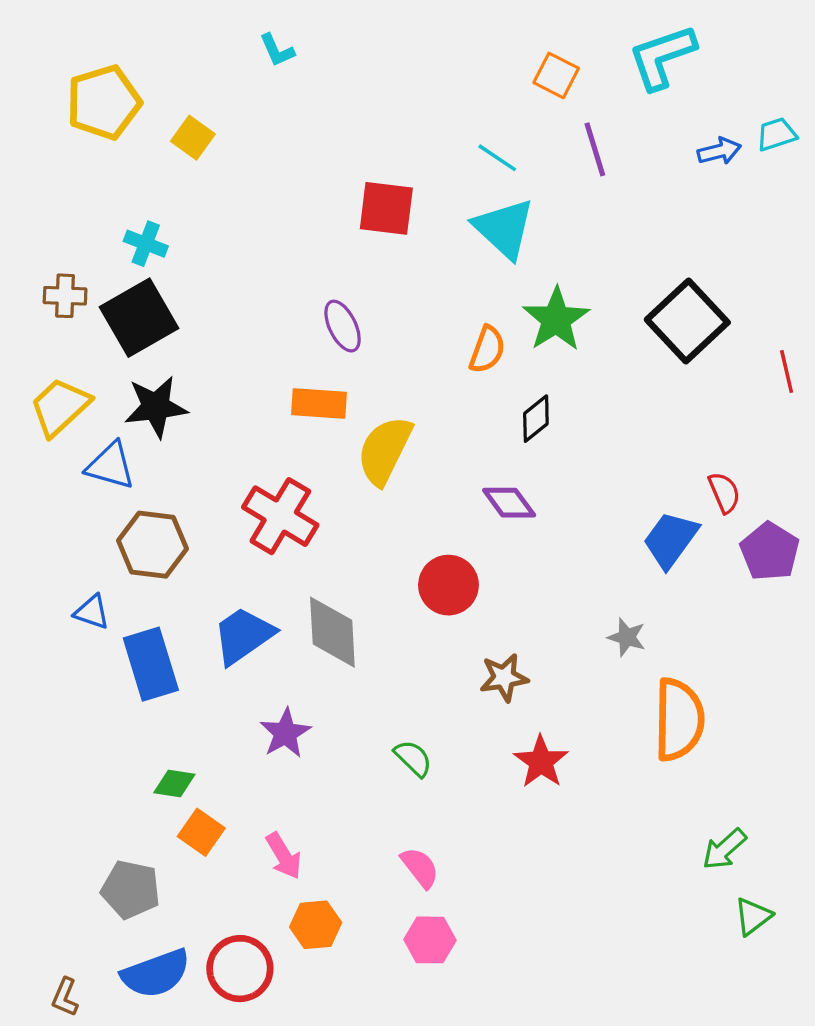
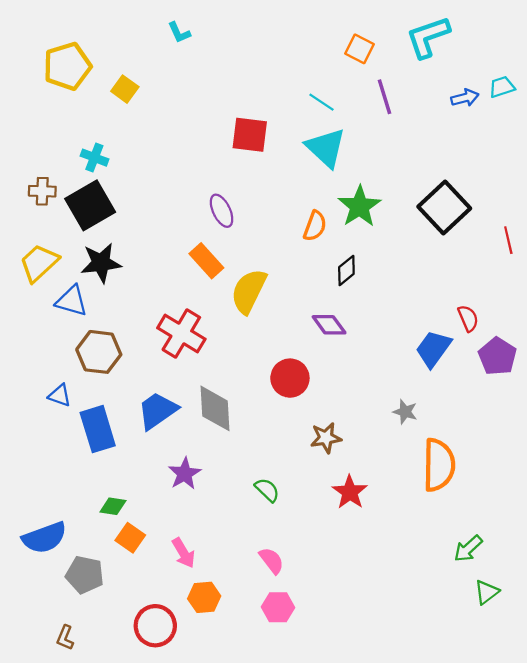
orange rectangle: (319, 403) -> (206, 261), turned 44
blue semicircle: (156, 974) -> (44, 538), moved
brown L-shape: (65, 997) -> (65, 638), moved

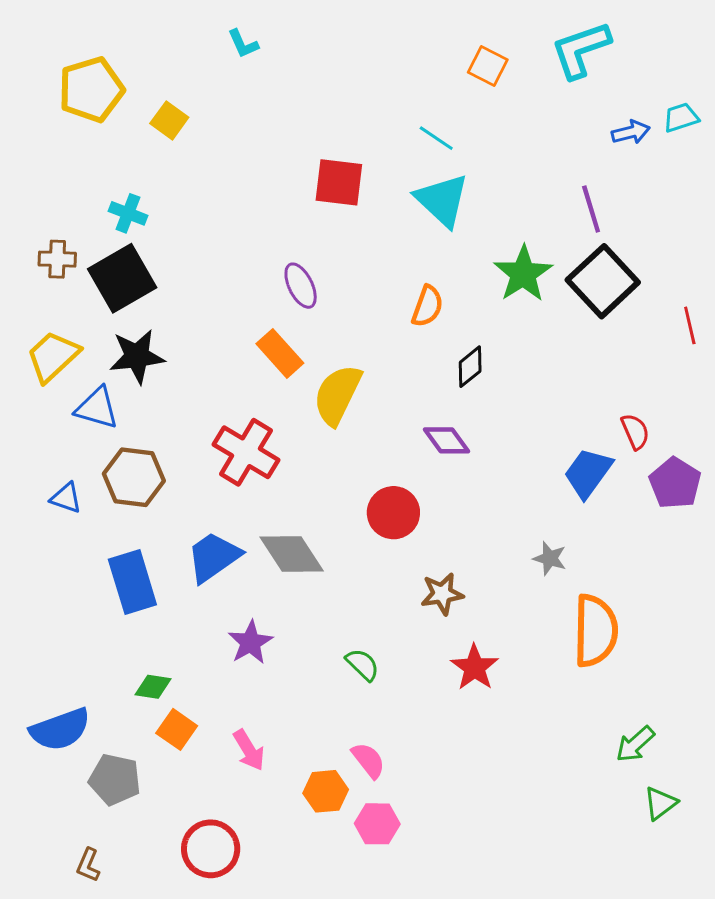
purple line: (384, 97) -> (591, 209), moved
green star: (359, 206) -> (523, 274), moved
blue triangle: (60, 395) -> (66, 498), moved
gray diamond: (215, 408) -> (292, 554), turned -30
orange hexagon: (204, 597) -> (326, 791), moved

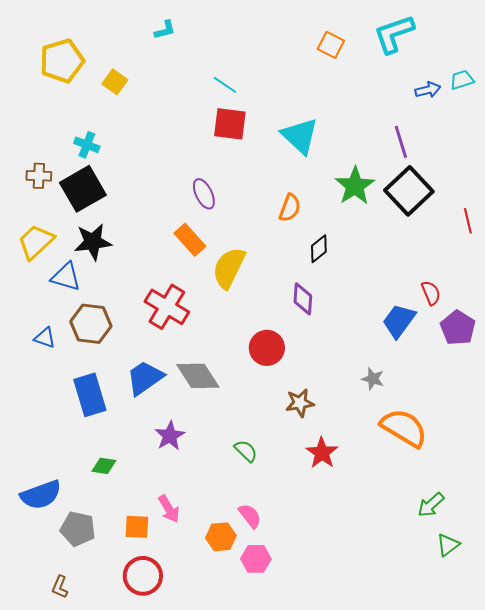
cyan L-shape: (243, 44) -> (165, 30), turned -80
cyan line: (436, 138) -> (225, 85), moved
purple diamond: (447, 440) -> (303, 299), turned 40
orange semicircle: (595, 631) -> (404, 428), turned -60
orange square: (177, 729) -> (137, 527), moved, turned -32

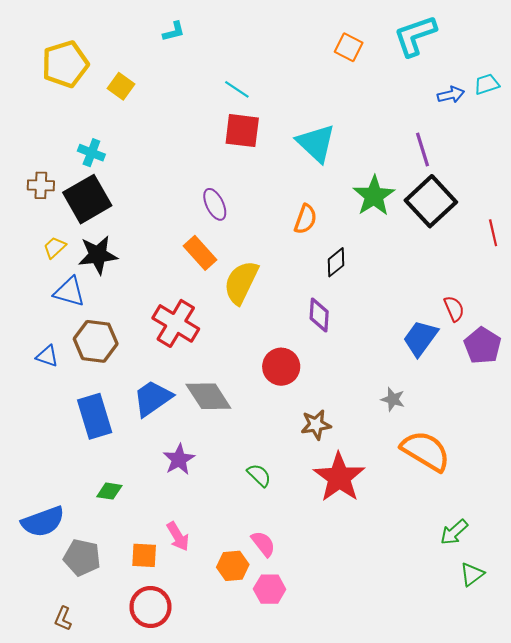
yellow trapezoid: (36, 242) -> (55, 248), moved, size x0.6
red star: (322, 453) -> (339, 477), size x1.5

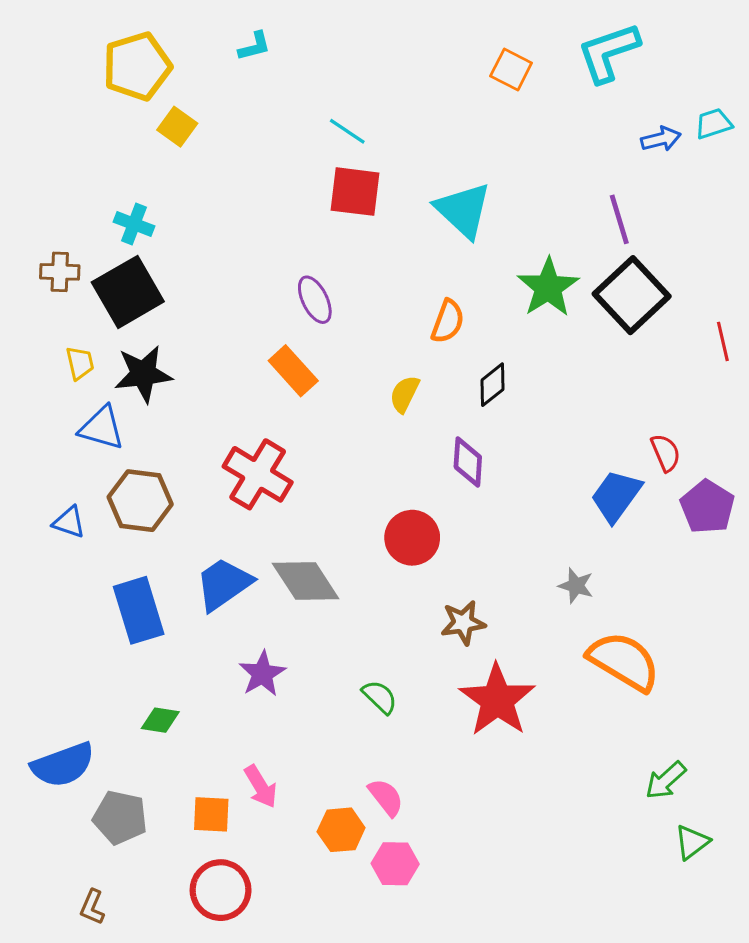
yellow pentagon: (65, 64) -> (137, 66), moved
yellow trapezoid: (55, 248) -> (80, 363), turned 120
yellow semicircle: (241, 282) -> (404, 394), moved, size x0.6

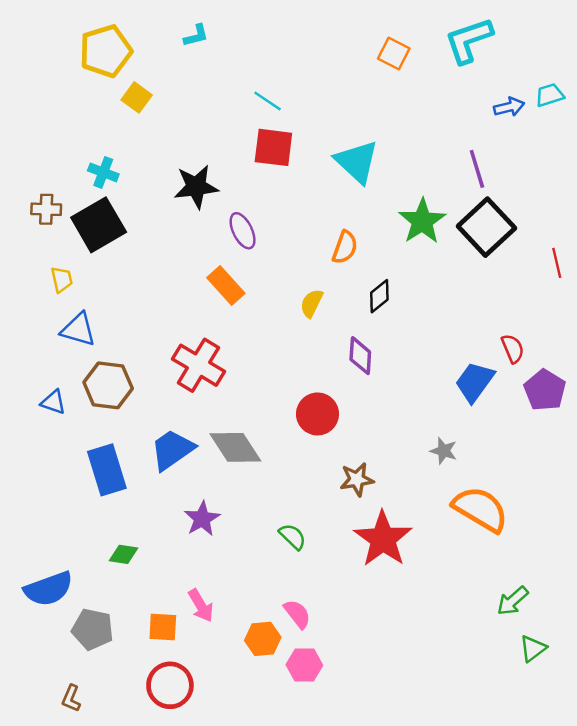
black star: (143, 374) -> (196, 187), moved

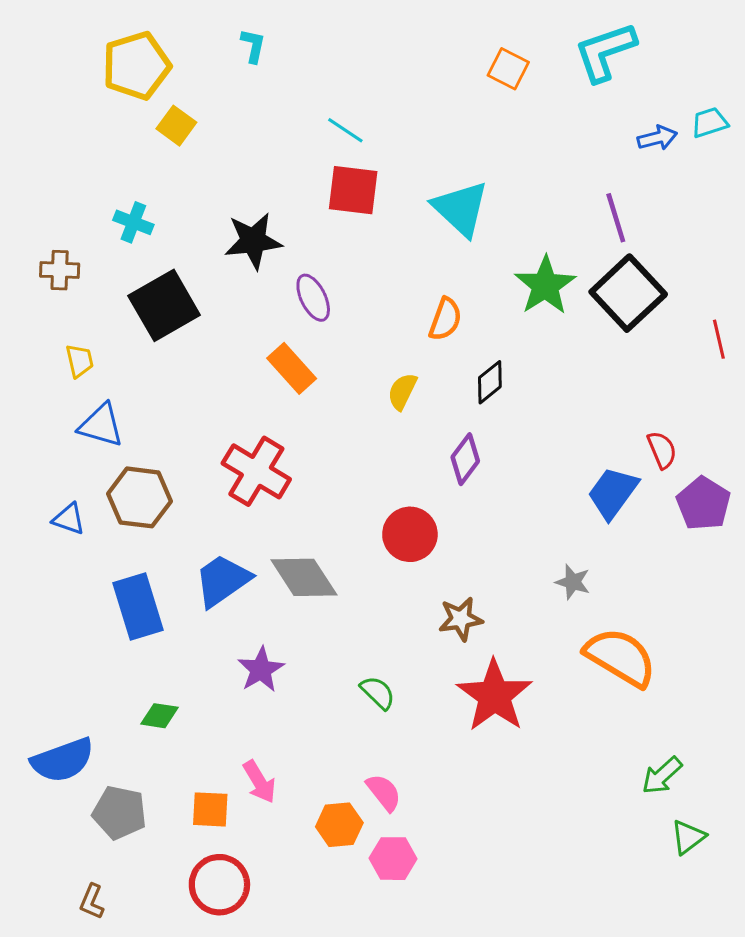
cyan L-shape: (196, 36) -> (253, 46), turned -64
black square: (99, 225) -> (164, 305), moved
purple diamond: (360, 356) -> (465, 459), turned 33

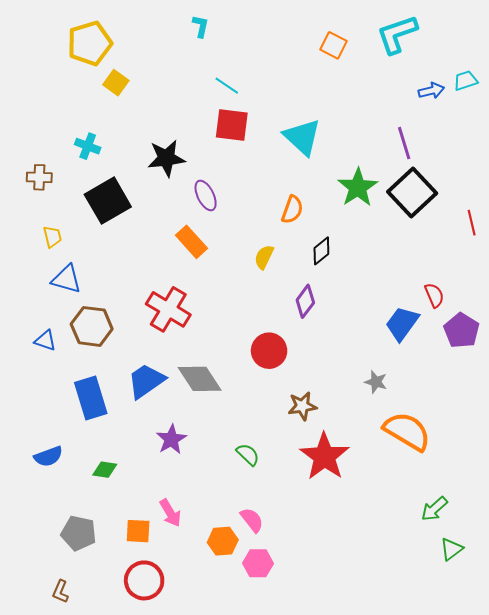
cyan L-shape: (253, 46) -> (201, 26), moved
blue semicircle: (63, 760) -> (48, 456), moved, size x0.7

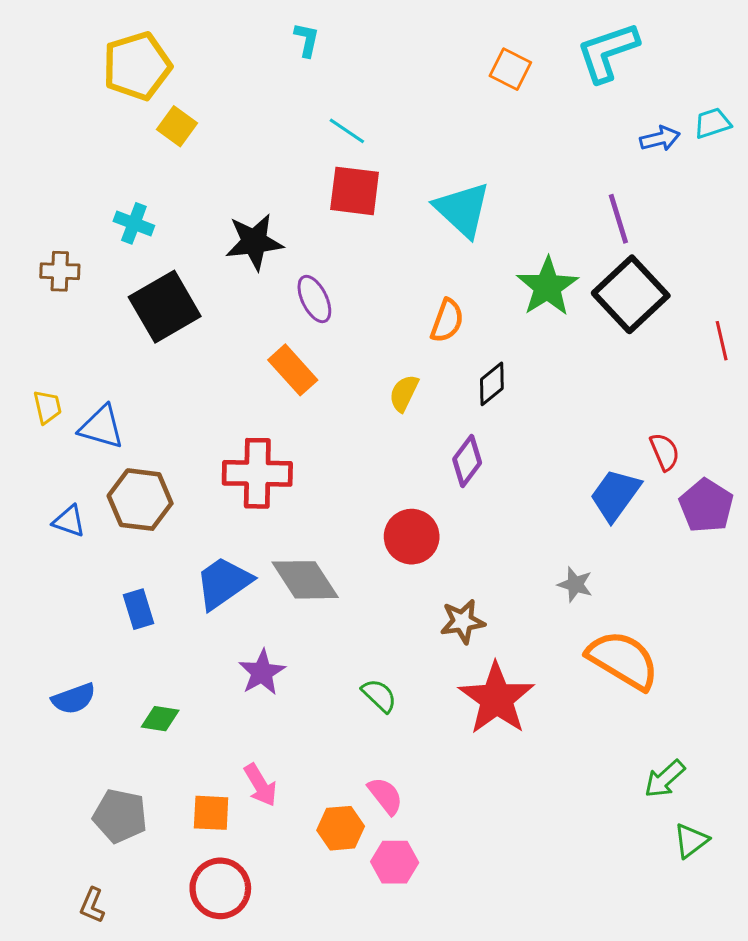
yellow trapezoid: (52, 237) -> (47, 407), moved
red cross: (168, 309) -> (257, 473), turned -30
blue rectangle: (91, 398) -> (139, 609), size x0.6

